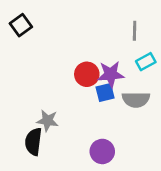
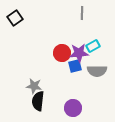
gray line: (135, 31) -> (82, 13), moved
cyan rectangle: (146, 62) -> (93, 46), moved
black semicircle: (33, 142) -> (38, 101), moved

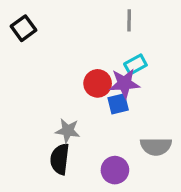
cyan rectangle: (93, 46) -> (135, 64), moved
gray semicircle: (97, 71) -> (156, 146), moved
gray star: (34, 86) -> (68, 131), moved

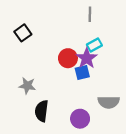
black square: (24, 28) -> (23, 33), moved
purple star: (124, 83) -> (87, 58), turned -30
gray star: (68, 131) -> (27, 86), moved

